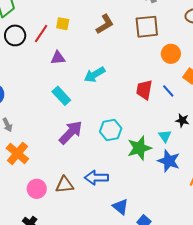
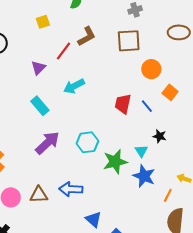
yellow square: (63, 24) -> (43, 22), moved, turned -32
red line: (41, 34) -> (64, 51), moved
purple triangle: (58, 58) -> (38, 68), turned -42

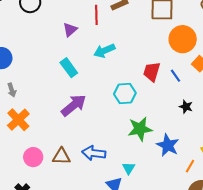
red line: (64, 51) -> (96, 15), turned -42
orange circle: (151, 69) -> (183, 39), size x1.4
cyan hexagon: (87, 142) -> (125, 94), moved
cyan triangle: (141, 151) -> (129, 168), moved

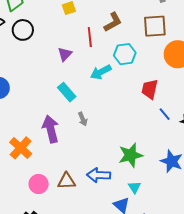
blue line: (176, 76) -> (165, 114), moved
gray arrow: (12, 90) -> (83, 119), moved
cyan hexagon: (125, 94) -> (125, 54), moved
purple arrow: (74, 105) -> (51, 129), moved, turned -60
green star: (140, 129) -> (131, 155), moved

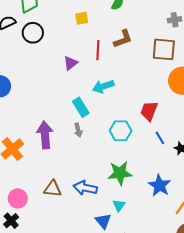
cyan hexagon: (125, 54) -> (121, 131), moved
cyan rectangle: (67, 92) -> (81, 107), moved
pink circle: (39, 184) -> (18, 198), moved

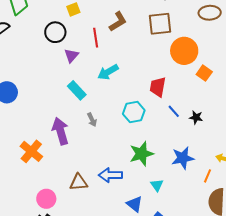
black circle: (33, 33) -> (55, 32), moved
cyan rectangle: (81, 107) -> (77, 90), moved
blue star: (159, 185) -> (183, 158), turned -30
cyan triangle: (119, 205) -> (157, 185), moved

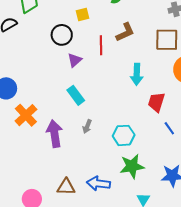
cyan arrow: (108, 72) -> (137, 74), moved, turned -65
cyan hexagon: (134, 112) -> (124, 135), moved
gray arrow: (92, 120) -> (87, 126), turned 40
orange cross: (31, 151) -> (26, 115), moved

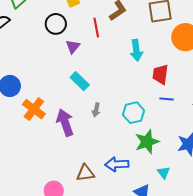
blue line: (169, 128) -> (166, 99), moved, turned -40

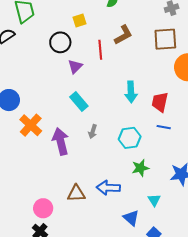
cyan arrow: (136, 50) -> (131, 92), moved
green star: (147, 142) -> (140, 168), size x0.7

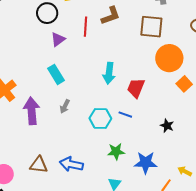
blue line: (164, 127) -> (125, 115), moved
green star: (140, 168) -> (116, 152), moved

